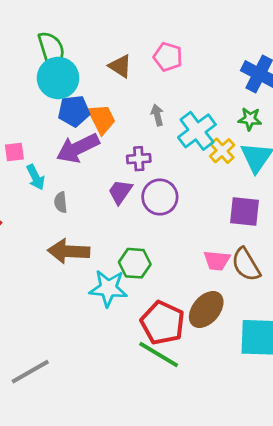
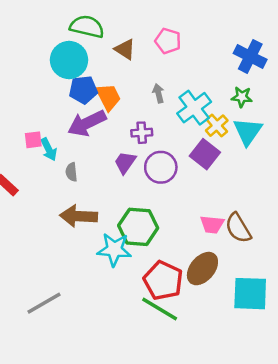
green semicircle: (51, 50) -> (87, 27), moved, turned -60
pink square: (14, 152) -> (33, 140), moved
purple square: (245, 212) -> (205, 154), moved, turned 32
green hexagon: (135, 263) -> (138, 227), size x1.4
gray line: (30, 372) -> (44, 303), moved

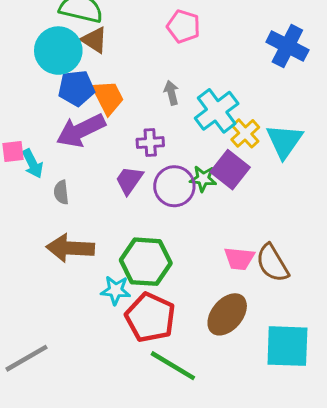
brown triangle: (125, 49) -> (94, 40), moved
green star: (242, 97) -> (203, 179), moved
cyan star: (114, 249) -> (116, 290), size x0.7
red pentagon: (163, 280) -> (150, 317), moved

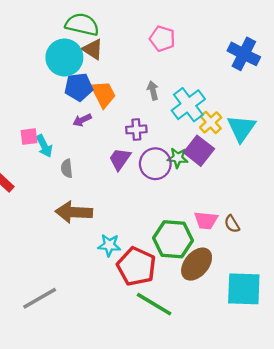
purple arrow: (81, 130) -> (82, 120), size x0.5
green hexagon: (146, 262) -> (173, 239), moved
brown semicircle: (272, 263) -> (232, 224), size x0.6

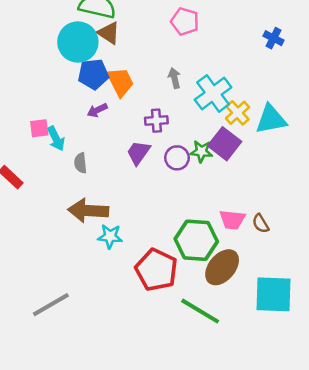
blue cross: (244, 54) -> (274, 38), size x0.6
cyan triangle: (241, 128) -> (271, 119), turned 44
purple circle: (155, 164) -> (177, 158), size x0.7
cyan star: (109, 245) -> (110, 236), moved
green line: (154, 304) -> (200, 311), moved

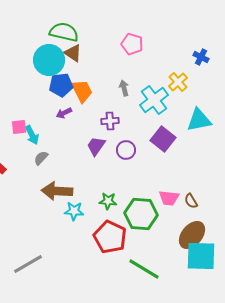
yellow cross: (237, 113) -> (178, 82), moved
green star: (201, 151) -> (108, 201), moved
gray semicircle: (80, 163) -> (41, 158), moved, turned 49
brown ellipse: (222, 267) -> (192, 235), moved

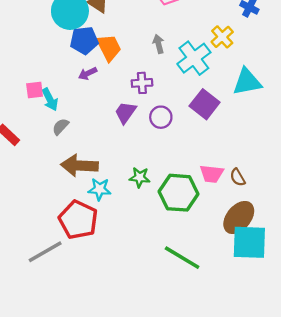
red pentagon: (110, 237) -> (78, 220), moved

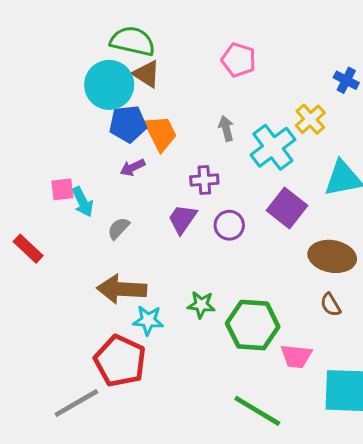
gray semicircle: (61, 127) -> (119, 228), moved
pink trapezoid: (212, 174) -> (296, 356), moved
brown ellipse: (239, 217) -> (332, 256), moved, turned 60

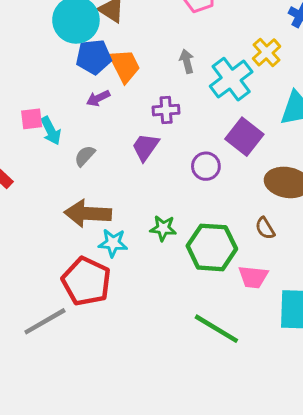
purple circle: (229, 225) -> (206, 166), moved
brown semicircle: (331, 305) -> (265, 228), moved

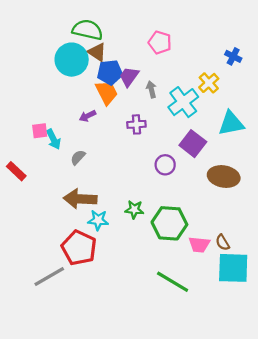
blue pentagon: (94, 57) -> (110, 72), moved
purple trapezoid: (145, 147) -> (129, 77), moved
brown semicircle: (265, 228) -> (223, 242), moved

